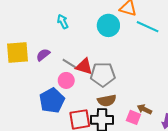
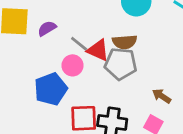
brown semicircle: (107, 101) -> (125, 42), moved
brown arrow: (144, 109) -> (162, 96), moved

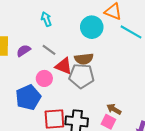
gray line: (79, 44) -> (49, 50), moved
brown arrow: (162, 96) -> (114, 109), moved

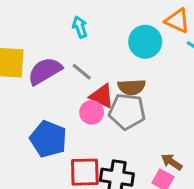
purple semicircle: (24, 51) -> (45, 71), size x1.6
pink circle: (44, 78) -> (92, 112), moved
blue pentagon: (28, 97) -> (48, 139), turned -30

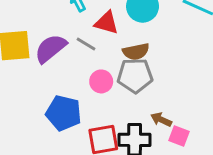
red triangle: (102, 96) -> (107, 23), moved
brown arrow: (172, 162) -> (161, 120), moved

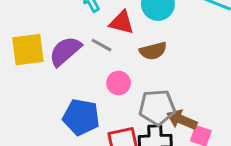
gray pentagon: (135, 76) -> (157, 107), moved
brown arrow: (161, 120) -> (182, 120), size x1.4

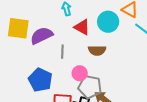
gray line: (101, 45) -> (62, 52), moved, turned 48
pink circle: (119, 83) -> (80, 73), moved

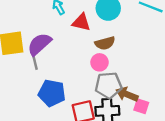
gray line: (62, 52) -> (35, 62), moved
pink circle: (80, 73) -> (100, 62), moved

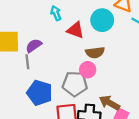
purple semicircle: (39, 44) -> (34, 46), size x0.7
gray pentagon: (108, 85) -> (75, 84), moved

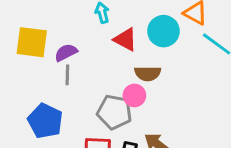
gray line: (27, 62) -> (67, 75), moved
blue pentagon: (40, 93) -> (45, 121), moved

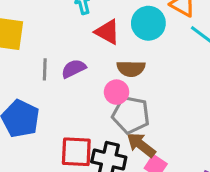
purple semicircle: (66, 52) -> (74, 69), moved
gray pentagon: (114, 112) -> (131, 115), moved

